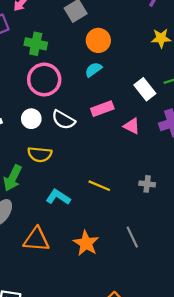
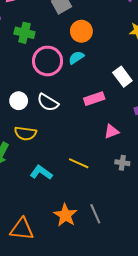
pink circle: (44, 80) -> (48, 61), moved
pink rectangle: (102, 109) -> (94, 99), moved
pink triangle: (132, 126) -> (111, 131), moved, turned -49
gray line: (132, 237) -> (95, 214), moved
orange triangle: (36, 239) -> (22, 229), moved

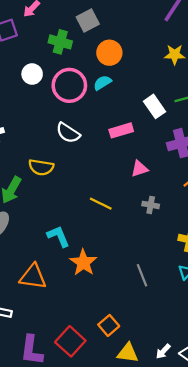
green cross: (24, 33) -> (60, 42), moved
white circle: (19, 101) -> (32, 74), moved
cyan L-shape: (41, 173) -> (58, 236), moved, turned 30
gray line: (95, 214) -> (142, 275), moved

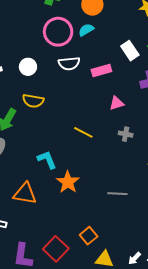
white circle: (32, 74) -> (28, 67), moved
white semicircle: (68, 133) -> (69, 64), moved, turned -40
gray line: (142, 275) -> (117, 194), turned -66

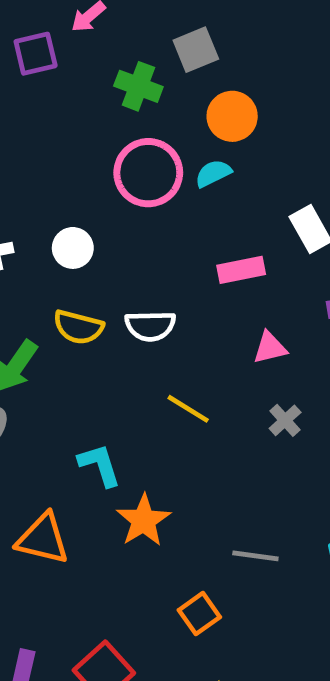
white semicircle: (69, 64) -> (150, 326), moved
gray cross: (126, 134) -> (285, 420), turned 32
orange square: (89, 236) -> (199, 614), moved

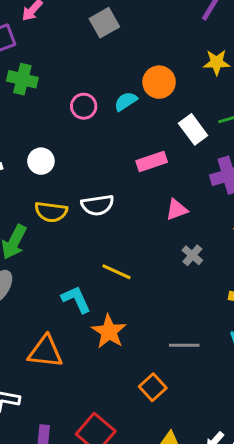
green cross: (138, 86) -> (22, 79), moved
orange circle: (232, 116) -> (159, 82), moved
pink circle: (148, 173) -> (84, 106), size x0.6
yellow line: (188, 409) -> (116, 272), moved

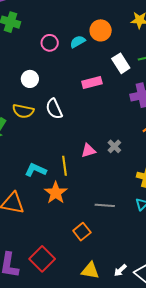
white circle: (41, 161) -> (30, 79), moved
white semicircle: (97, 205) -> (54, 109), turned 70
pink triangle: (177, 210) -> (88, 151), moved
yellow line: (116, 272) -> (65, 166), moved, turned 54
cyan L-shape: (76, 299) -> (36, 170), turned -45

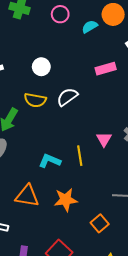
pink circle: (50, 43) -> (60, 14), moved
white semicircle: (54, 109) -> (67, 97), turned 80
pink triangle: (88, 151) -> (104, 139), turned -42
orange star: (56, 193) -> (66, 200), moved, turned 30

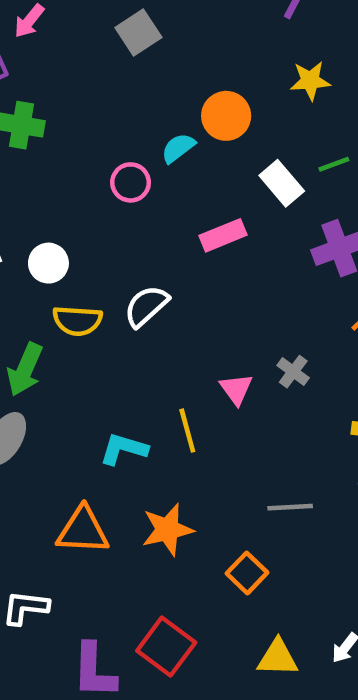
pink circle: (60, 14) -> (131, 182), moved
white circle: (41, 67) -> (48, 263), moved

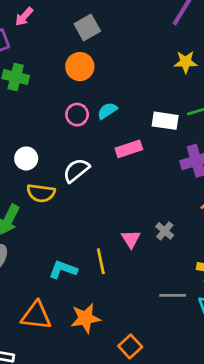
orange circle: (226, 116) -> (80, 67), moved
cyan semicircle: (178, 148) -> (107, 111), moved
white rectangle: (282, 183) -> (165, 121), turned -45
white semicircle: (146, 306) -> (76, 170), moved
gray line: (290, 507) -> (173, 295), moved

